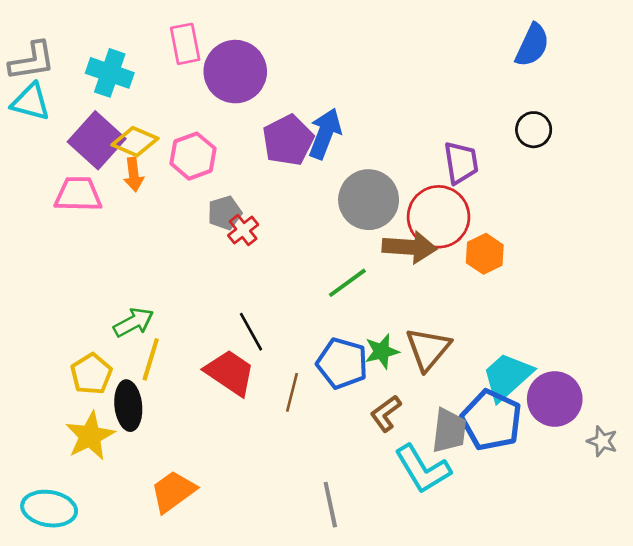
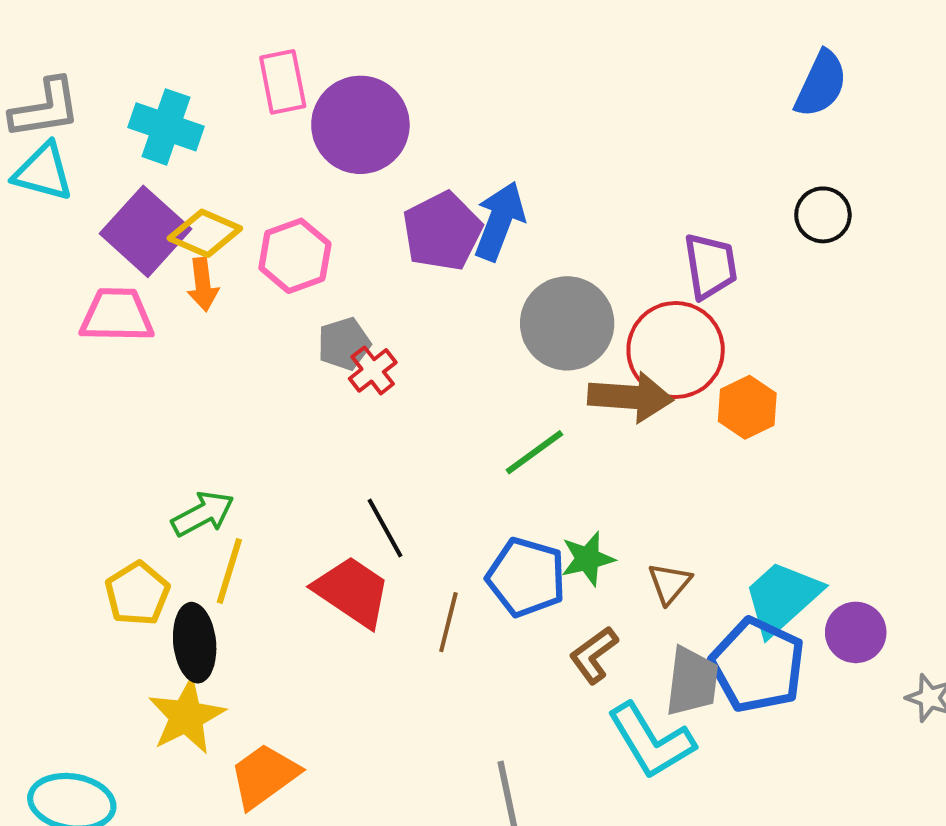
brown triangle: (428, 349) -> (669, 583), moved, size x0.6
purple circle: (555, 399) -> (856, 632), size x0.7
yellow star: (90, 436) -> (186, 716), moved

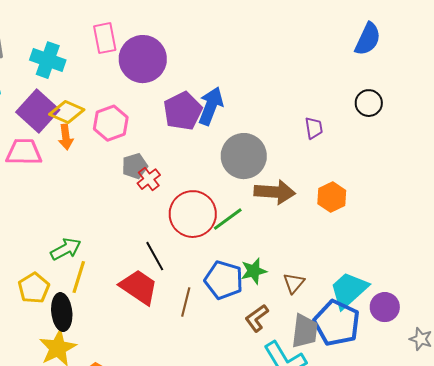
purple trapezoid: (710, 266) -> (314, 128), size x0.7
red circle: (676, 350) -> (193, 214), moved

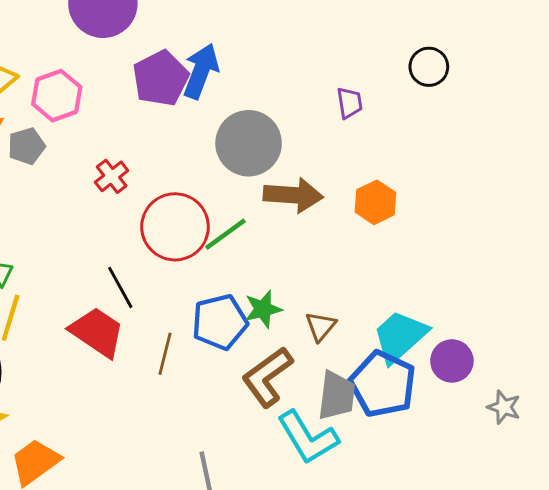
gray pentagon: (135, 166) -> (26, 146), moved
blue pentagon: (224, 280) -> (220, 322), turned -30
brown L-shape: (257, 318) -> (267, 377), size x1.5

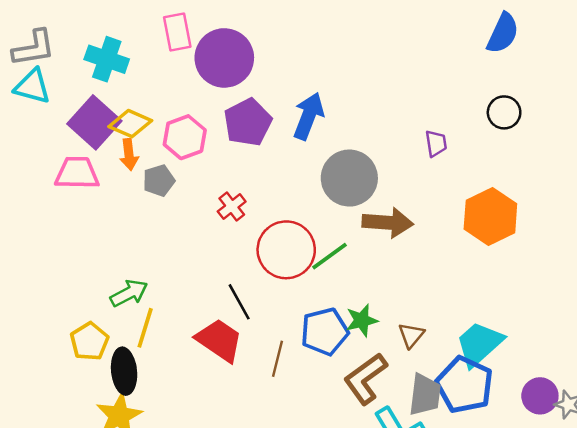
purple pentagon: (161, 78) -> (248, 122), moved
orange hexagon: (375, 202) -> (490, 216), moved, size x1.5
purple circle: (452, 361) -> (540, 396), moved

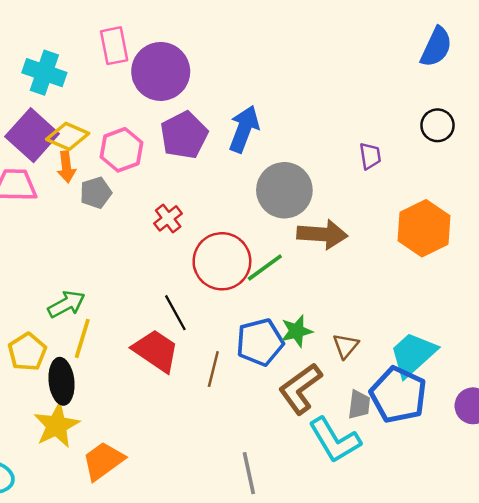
gray trapezoid: (425, 395) -> (359, 405), size x0.7

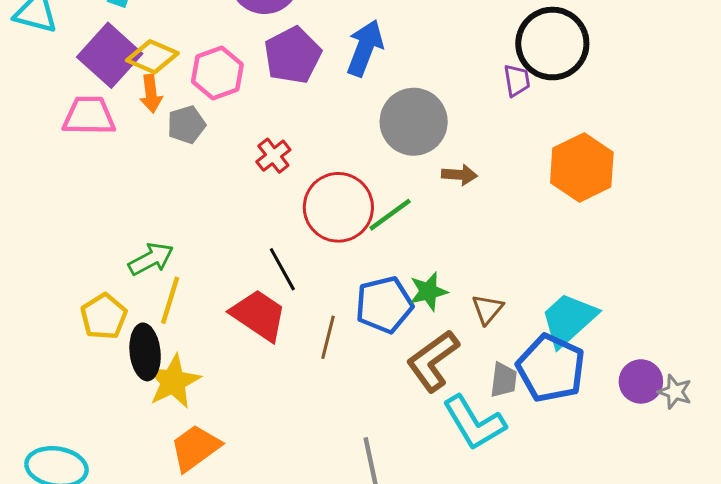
black circle: (437, 125) -> (552, 44), moved, size x1.8
brown arrow: (322, 234) -> (459, 175), size x0.6
yellow star: (57, 425) -> (173, 381), moved

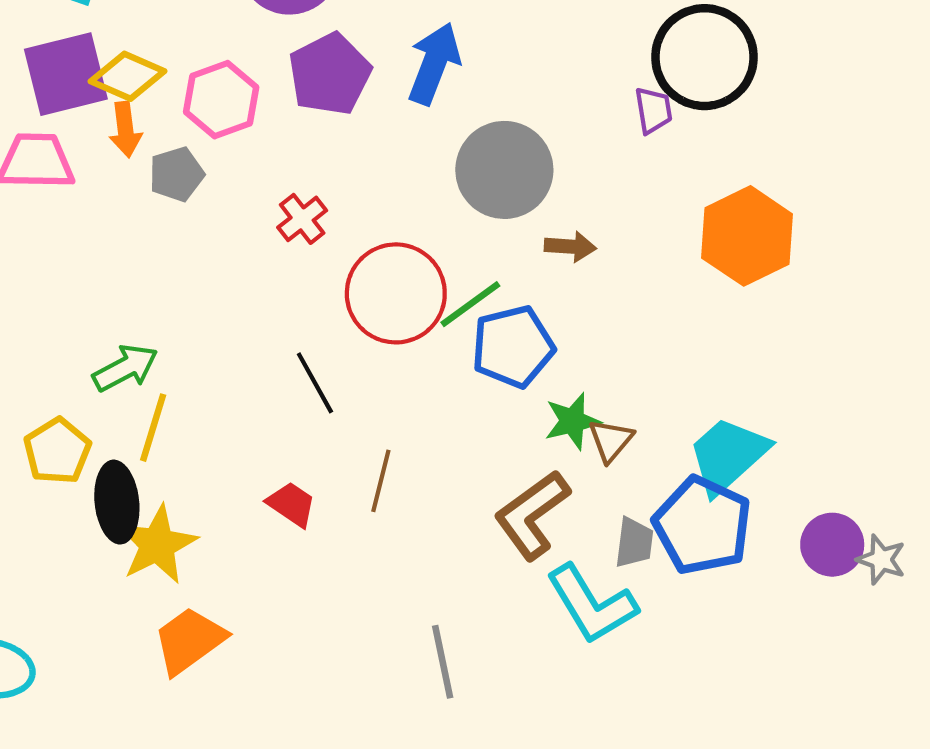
purple square: (110, 55) -> (66, 74), turned 34
green star: (428, 291) -> (572, 421), moved
blue pentagon: (384, 305) -> (513, 347), moved
red trapezoid: (259, 315) -> (291, 504), moved, size x0.6

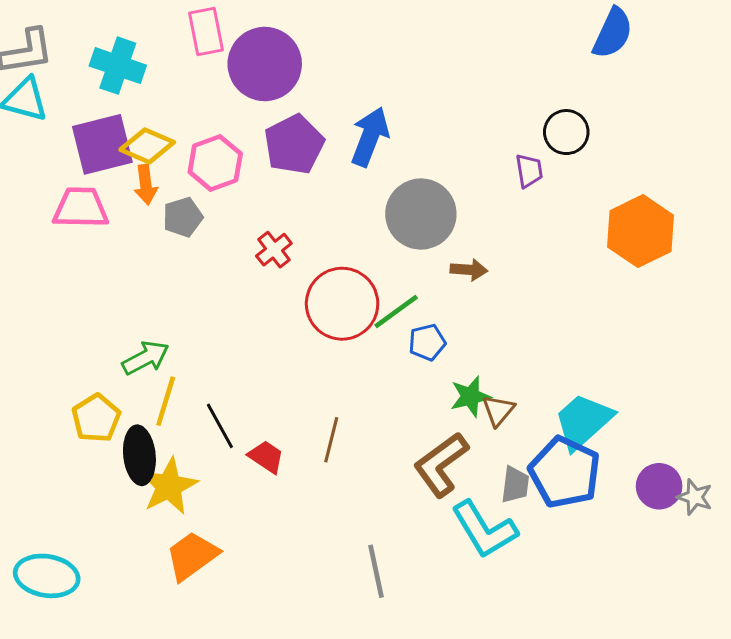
black circle: (704, 57) -> (566, 132), size x0.6
orange hexagon: (747, 236) -> (641, 231), moved
blue pentagon: (513, 347) -> (427, 342), size x0.6
black line: (315, 383) -> (220, 426), moved

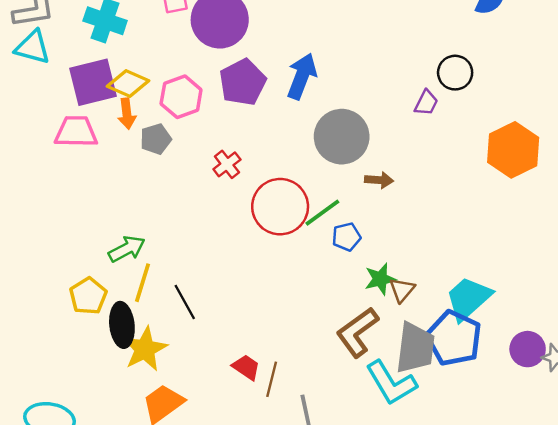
purple trapezoid: (529, 171) -> (426, 103), turned 36
brown line: (331, 440) -> (272, 379), moved
red trapezoid: (266, 457) -> (246, 367), moved
gray trapezoid: (515, 485) -> (415, 348), size x1.8

